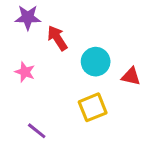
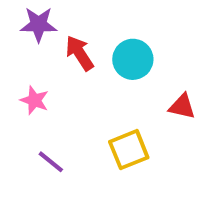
cyan circle: (96, 62) -> (133, 59), moved
purple line: (37, 131) -> (51, 162), moved

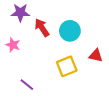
pink star: (34, 100) -> (13, 45), moved
yellow square: (129, 150) -> (67, 66), moved

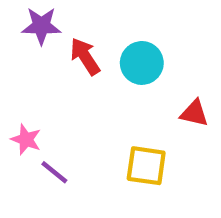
pink star: (13, 45) -> (26, 139), moved
yellow square: (67, 66) -> (146, 166), moved, turned 30

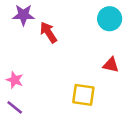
cyan circle: (142, 63) -> (110, 19), moved
purple line: (54, 172) -> (15, 107), moved

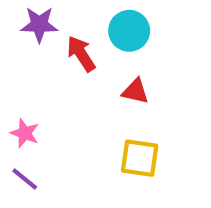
cyan circle: (110, 19) -> (129, 31), moved
red triangle: (111, 65) -> (135, 91), moved

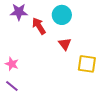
red triangle: (135, 91) -> (65, 44), turned 40
yellow square: (140, 158) -> (87, 64), moved

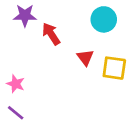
cyan circle: (62, 15) -> (104, 19), moved
yellow square: (87, 64) -> (114, 68), moved

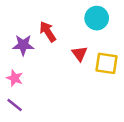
purple star: (25, 15) -> (23, 45), moved

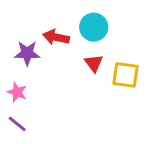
cyan circle: (97, 18) -> (94, 27), moved
red arrow: (48, 32) -> (56, 37), turned -45

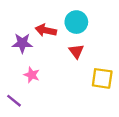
yellow square: (126, 75) -> (102, 78), moved
pink star: (17, 92) -> (32, 75), moved

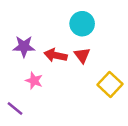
red arrow: (46, 30) -> (56, 55), moved
yellow square: (102, 78) -> (110, 84), turned 35

